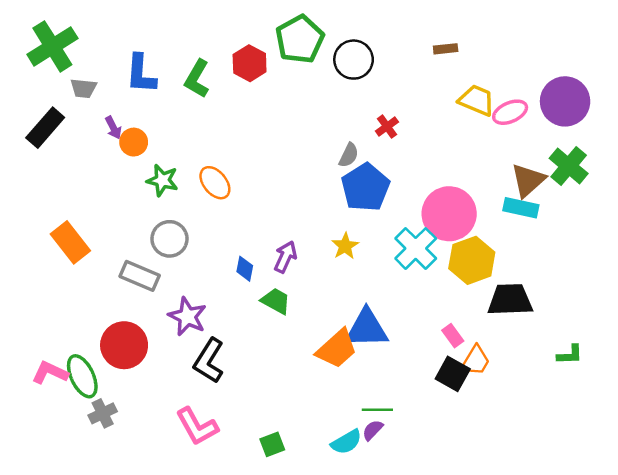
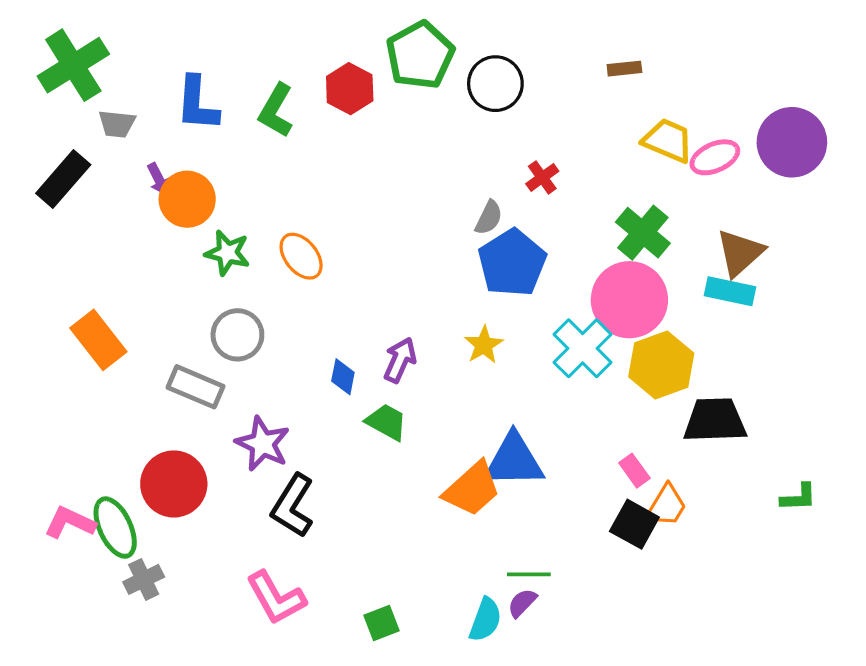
orange circle: (134, 142) -> (187, 199), size x1.4
green cross: (569, 166) -> (643, 233), moved
cyan semicircle: (346, 442) -> (485, 620), turned -40

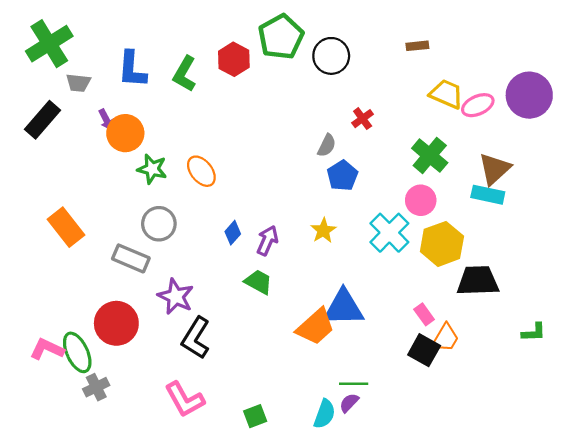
blue pentagon: (512, 263) -> (342, 176), size x0.7
pink circle: (629, 300) -> (421, 200), size x0.6
blue diamond: (343, 377) -> (233, 233), moved, turned 30

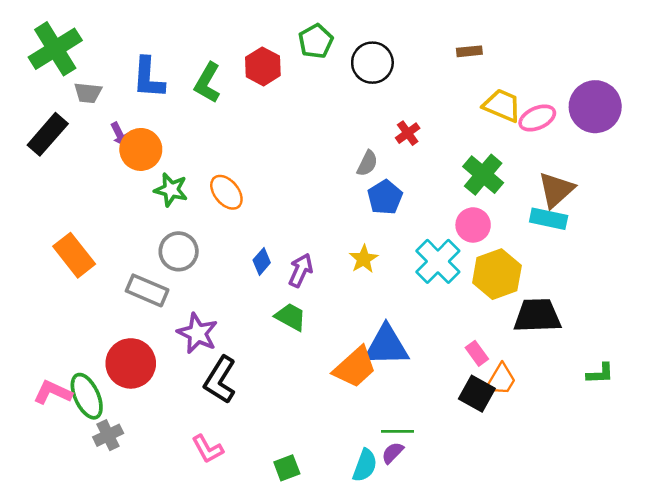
green pentagon: (281, 37) -> (316, 41), size x0.7
pink L-shape: (185, 399) -> (208, 449), size x0.7

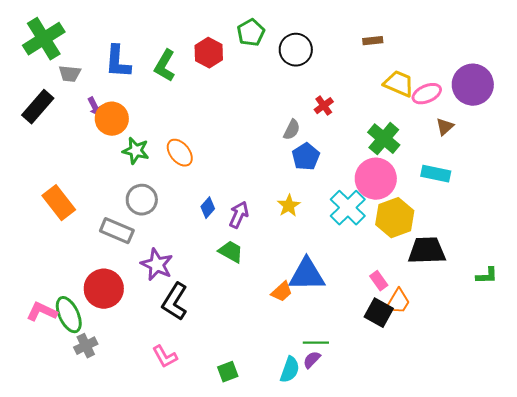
brown triangle: (556, 190) -> (445, 127), moved, size x0.6
pink circle: (473, 225) -> (376, 179), size x1.5
orange trapezoid: (355, 367) -> (282, 292), size x0.6
green L-shape: (600, 373) -> (487, 276), moved

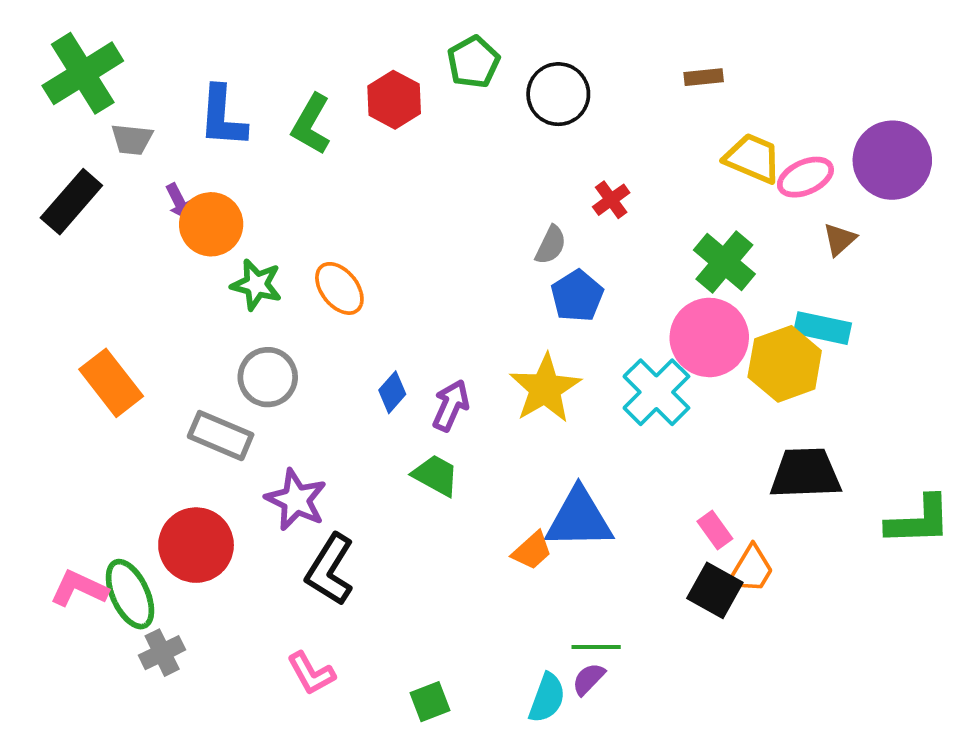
yellow star: (289, 206) -> (545, 388), size x1.6
yellow hexagon: (395, 218) -> (785, 364), moved
green L-shape: (487, 276) -> (919, 521), size x1.6

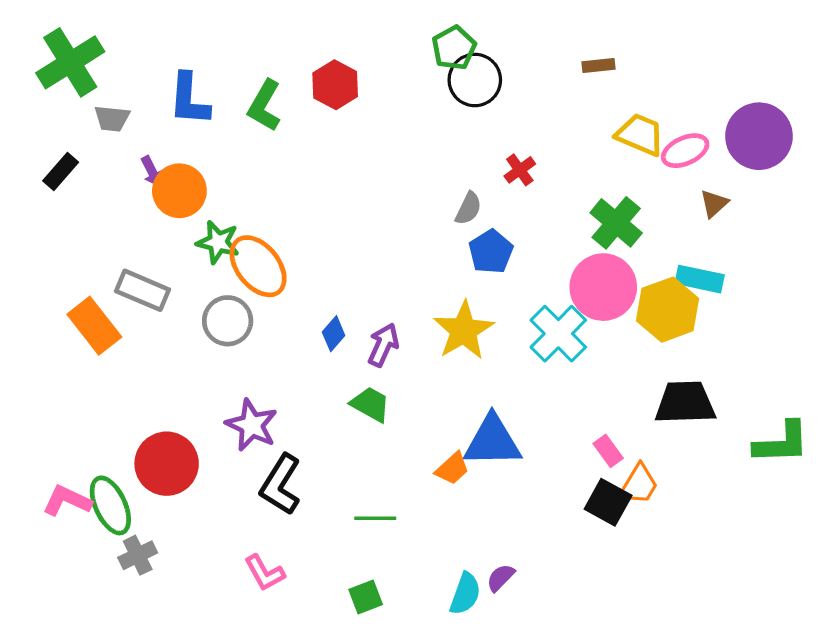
green pentagon: (473, 62) -> (454, 48), moved
black rectangle: (71, 202) -> (61, 171), size x0.7
orange ellipse: (339, 288) -> (258, 266), moved, size x1.4
gray rectangle: (221, 436) -> (142, 290), moved
green line: (596, 647) -> (375, 518), moved

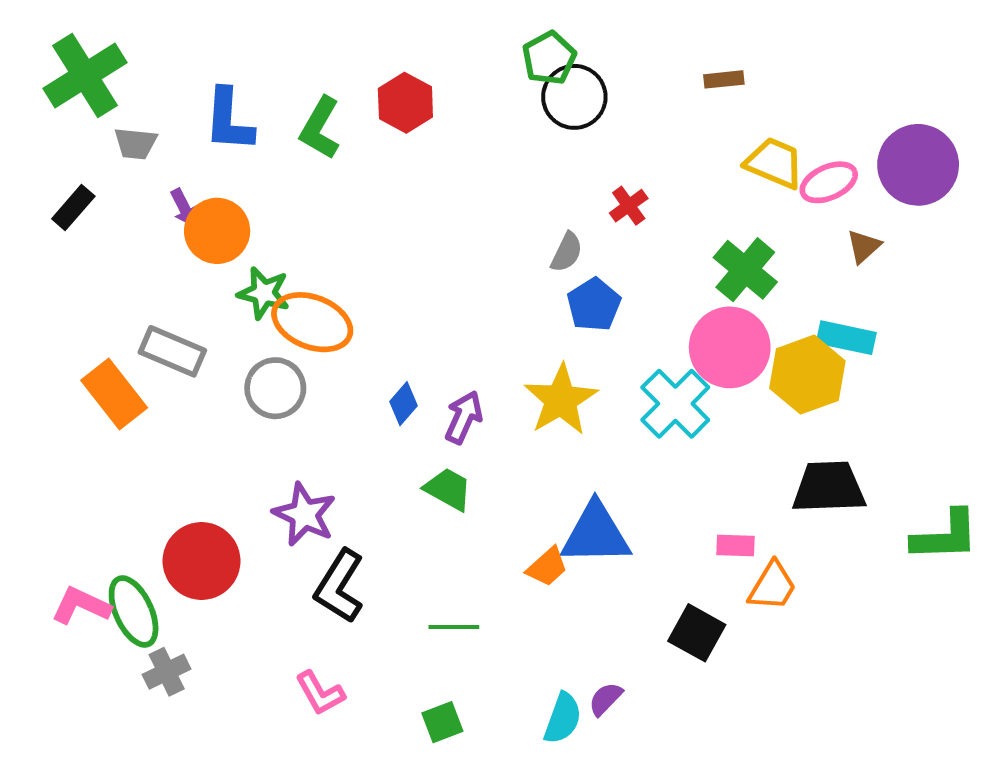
orange ellipse: (258, 266) -> (312, 322), turned -30
pink rectangle: (608, 451) -> (736, 545), turned -52
black square: (608, 502) -> (697, 633), moved

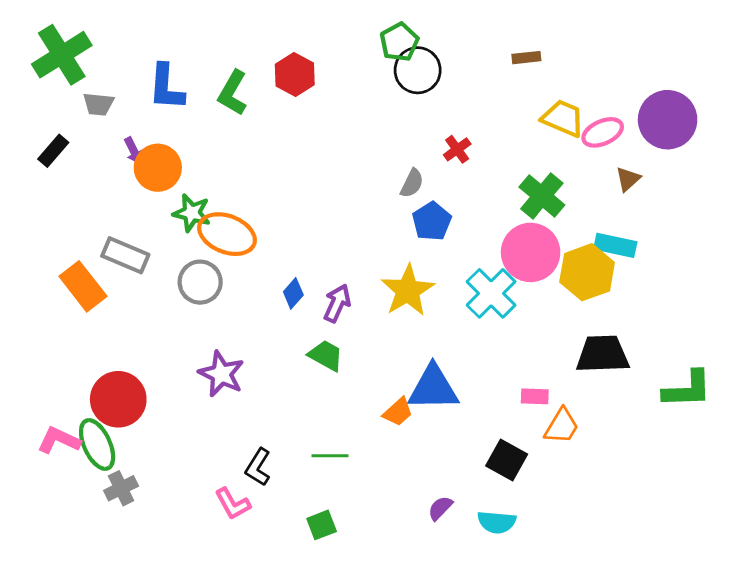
red circle: (202, 561) -> (118, 399), moved
black L-shape: (339, 586) -> (258, 467), moved, size x0.7
cyan semicircle: (563, 718) -> (497, 522), moved, turned 75

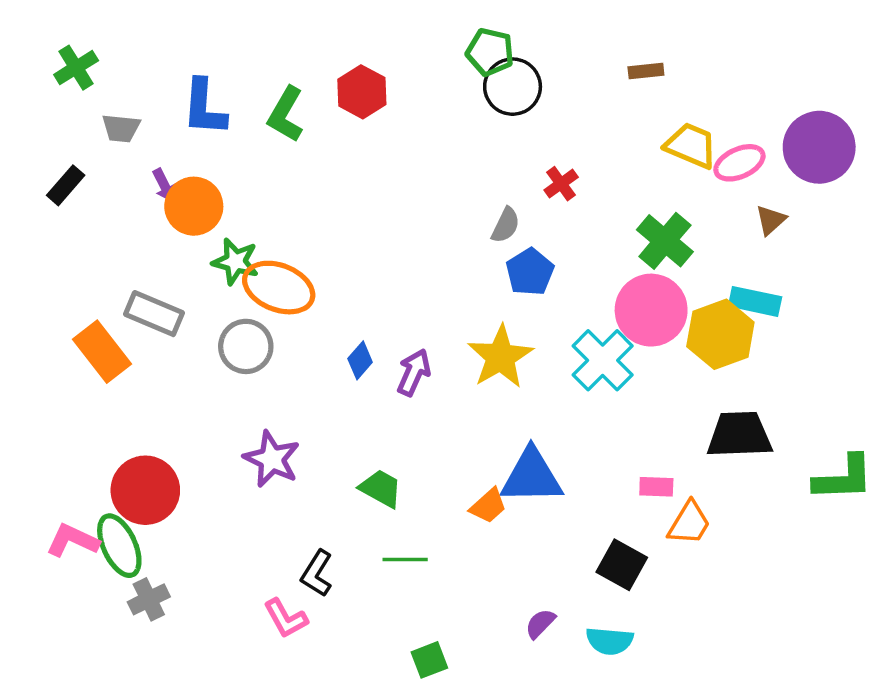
green pentagon: (399, 42) -> (490, 52), turned -30
green cross: (62, 55) -> (76, 68), size x0.6
green trapezoid: (326, 356) -> (381, 488), moved
green square: (322, 525) -> (429, 660), moved

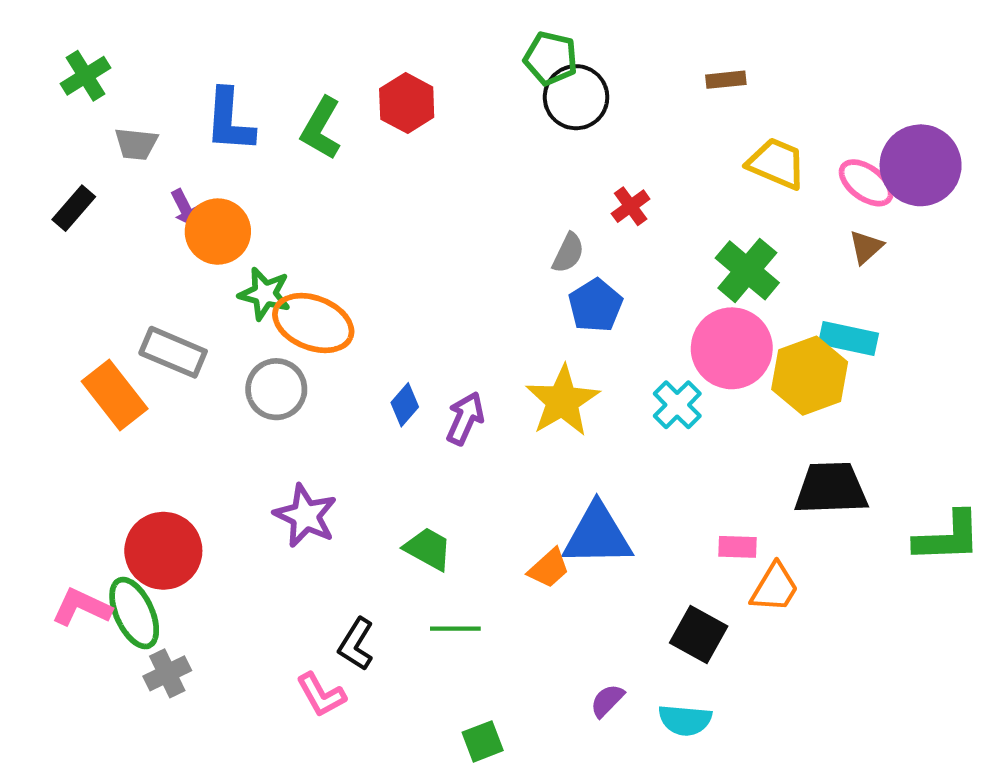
pink ellipse: (739, 163) -> (866, 183), moved, turned 60
cyan cross: (603, 360) -> (677, 405), size x0.7

